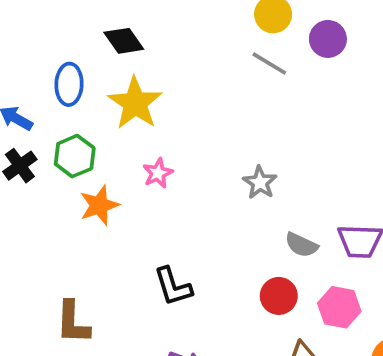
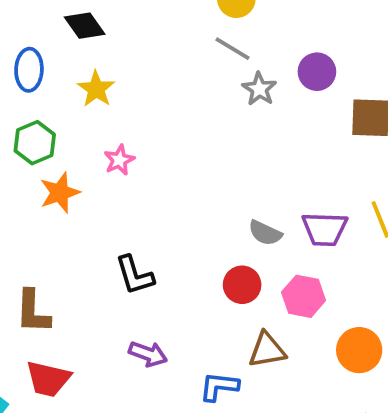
purple circle: (328, 39) -> (317, 72), moved
yellow star: (135, 103) -> (96, 89), size x0.7
gray star: (260, 183) -> (259, 89), moved

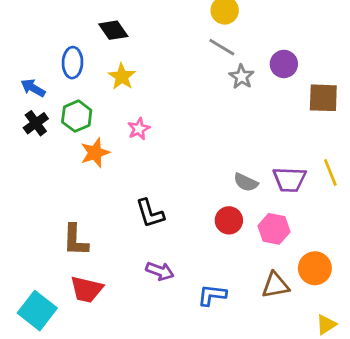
brown triangle: (267, 350) -> (275, 285), moved

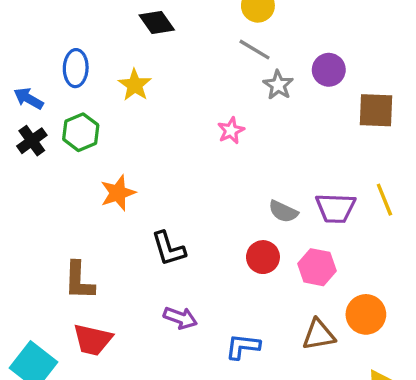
black diamond: (113, 30) -> (157, 23), moved
pink star: (139, 129) -> (231, 131), moved
orange star: (95, 153) -> (118, 193), moved

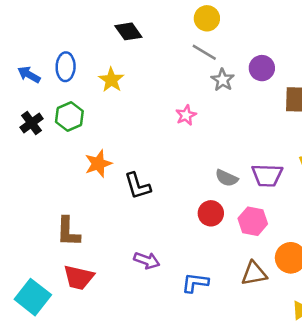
blue arrow: (28, 98) -> (29, 75), moved
black L-shape: (168, 249) -> (138, 186), moved

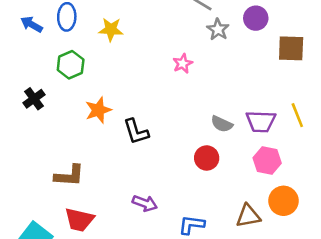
yellow star: (111, 80) -> (111, 29), turned -30
black cross: (32, 123) -> (34, 99), moved
pink hexagon: (253, 221) -> (267, 160), moved
brown L-shape: (68, 232) -> (69, 176), turned -88

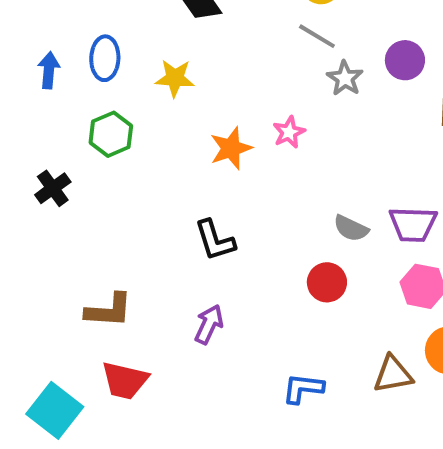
blue arrow: (31, 24) -> (49, 70), turned 65
orange star: (98, 110) -> (231, 148), moved
purple arrow: (145, 203) -> (209, 324), moved, turned -85

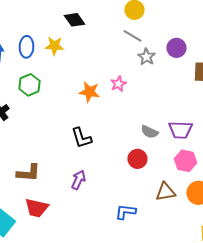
yellow star: (175, 78) -> (54, 46), moved
orange star: (231, 148) -> (89, 92), turned 30
brown triangle: (393, 374) -> (165, 192), moved

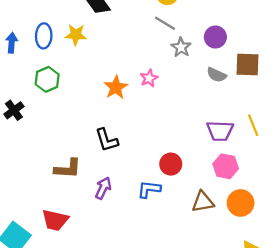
orange star: (89, 92) -> (116, 87), turned 30
gray semicircle: (149, 132) -> (217, 75), moved
brown L-shape: (28, 173) -> (68, 169), moved
blue L-shape: (125, 212) -> (149, 189), moved

